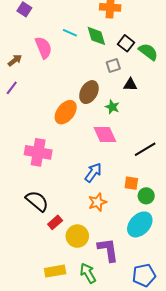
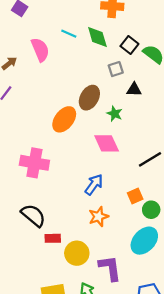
orange square: (131, 183) -> (135, 196), turned -32
red rectangle: (55, 222) -> (53, 238), turned 40

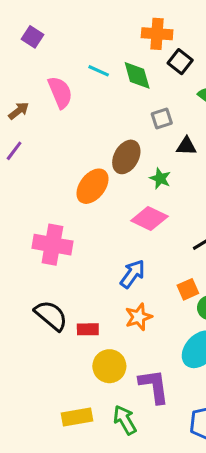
black square: (129, 45) -> (180, 62), moved
pink diamond: (107, 143) -> (149, 218), turned -40
red rectangle: (53, 238) -> (88, 329), moved

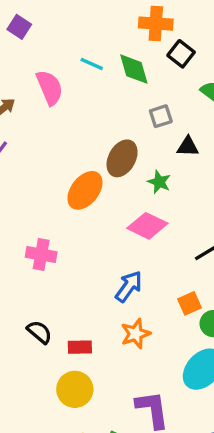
pink cross: (52, 245) -> (41, 254), size x0.7
black semicircle: (51, 315) -> (39, 332), size x0.7
yellow circle: (109, 366) -> (75, 389), moved

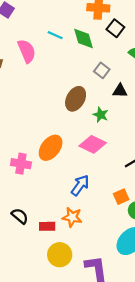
gray square: (161, 116) -> (102, 70), turned -35
orange ellipse: (85, 190) -> (51, 148), moved
orange star: (136, 334) -> (72, 217), moved, turned 30
yellow circle: (75, 389) -> (60, 255), moved

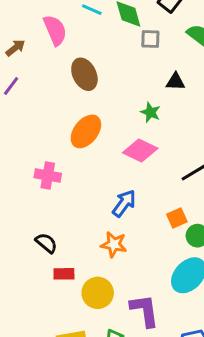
gray square: (102, 70) -> (150, 39), moved, turned -35
brown ellipse: (76, 99) -> (84, 74), moved, turned -55
orange ellipse: (51, 148) -> (86, 131), moved
red rectangle: (47, 226) -> (64, 274), moved

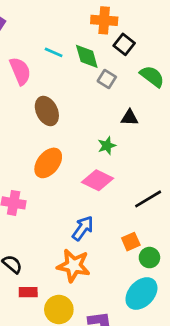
gray square: (150, 39) -> (107, 79), turned 30
green star: (150, 112) -> (107, 146), turned 30
orange star: (114, 244) -> (74, 266), size x1.4

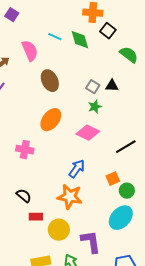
gray square: (107, 79) -> (93, 87), moved

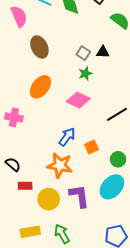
orange square: (113, 179) -> (91, 147), moved
purple L-shape: (91, 242) -> (79, 196), moved

